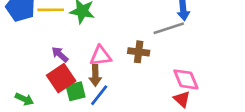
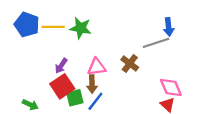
brown cross: (139, 52) -> (130, 63), turned 30
purple arrow: (60, 54) -> (61, 66), turned -98

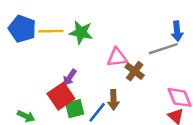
purple arrow: (61, 66) -> (70, 77), moved
pink triangle: (97, 67) -> (117, 57), moved
brown arrow: (92, 84) -> (113, 100), moved

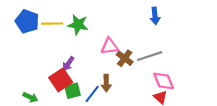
blue arrow: (177, 31) -> (155, 16), moved
gray line: (163, 49) -> (150, 56), moved

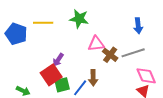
blue arrow: (155, 16) -> (138, 26), moved
blue pentagon: (27, 21) -> (16, 34), moved
green star: (78, 25) -> (79, 19), moved

